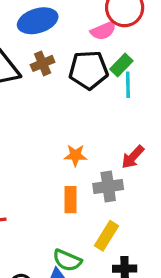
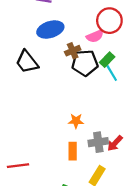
brown cross: (43, 63) -> (73, 51), moved
cyan line: (128, 85) -> (112, 73), turned -30
red arrow: (133, 157) -> (115, 143), moved

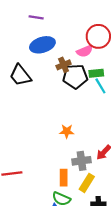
green rectangle: (107, 60) -> (96, 73), turned 40
gray cross: (98, 142) -> (81, 161), moved
orange rectangle: (73, 151) -> (64, 178), moved

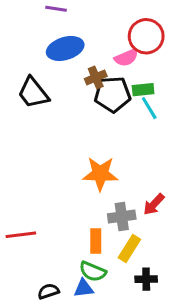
orange star: (67, 131) -> (100, 174), size x1.6

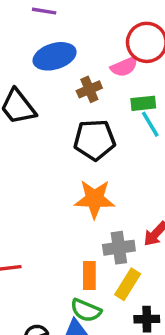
black pentagon: (113, 94) -> (95, 140), moved

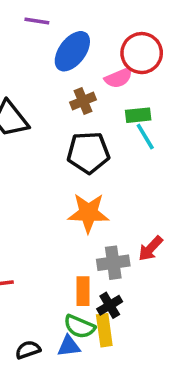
blue ellipse: (55, 56) -> (72, 51), moved, turned -36
yellow rectangle: (128, 284) -> (104, 330), moved, turned -40
black cross: (147, 319) -> (110, 305), moved, turned -30

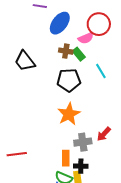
brown cross: (83, 101) -> (66, 51), turned 32
green rectangle: (138, 115) -> (79, 54), moved, turned 56
orange star: (88, 213) -> (69, 114), turned -30
black cross: (110, 305) -> (81, 166), turned 32

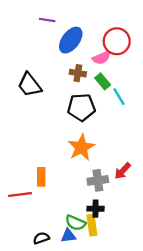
green rectangle: (79, 54) -> (103, 81), moved
orange rectangle: (66, 158) -> (41, 177), moved

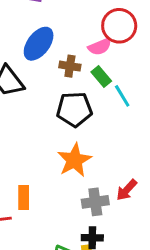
blue ellipse: (71, 40) -> (39, 44), moved

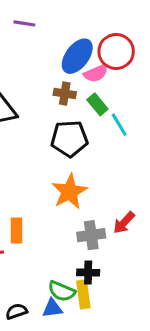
blue ellipse: (39, 44) -> (77, 56), moved

